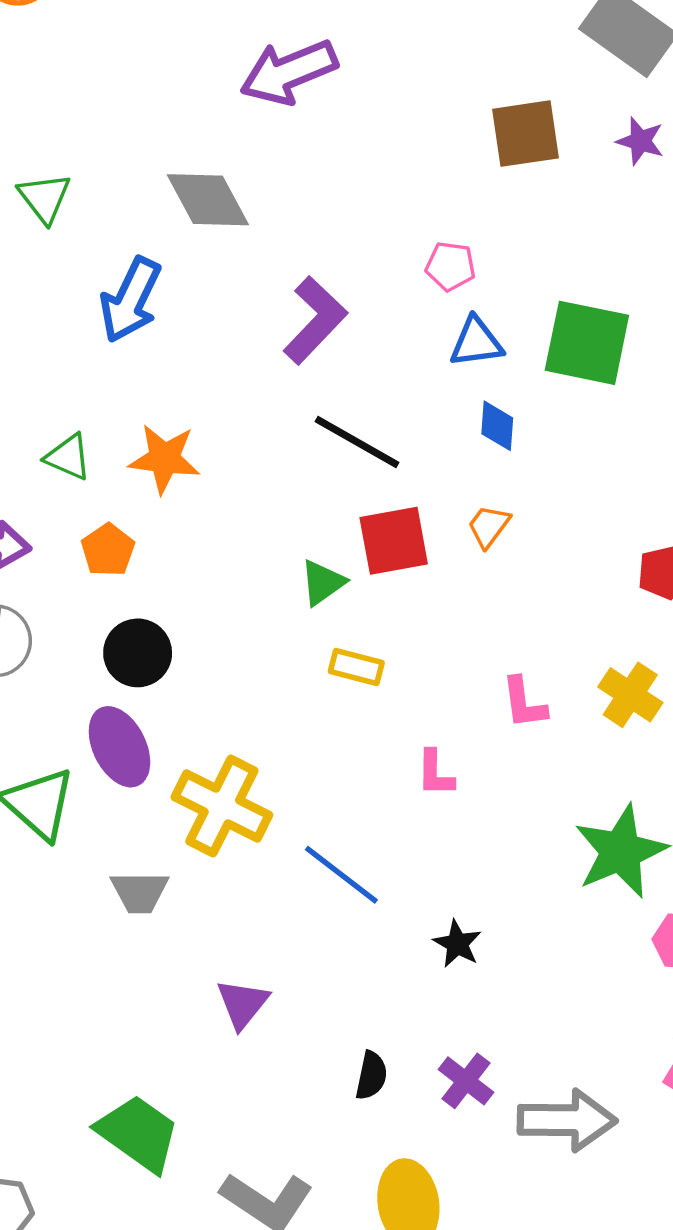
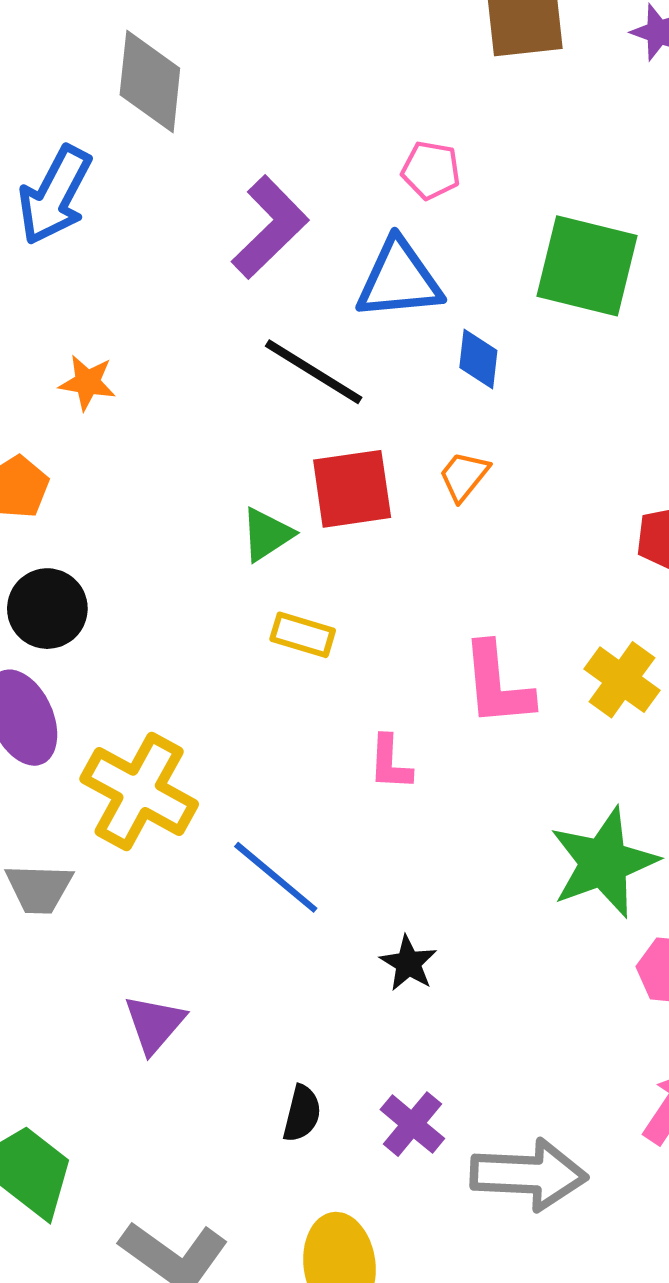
gray diamond: (208, 200) -> (150, 81), turned 32
blue triangle: (476, 342) -> (399, 279), moved, size x1.4
orange star: (164, 459) -> (87, 382), size x0.7
pink L-shape: (524, 703) -> (497, 684), size x1.4

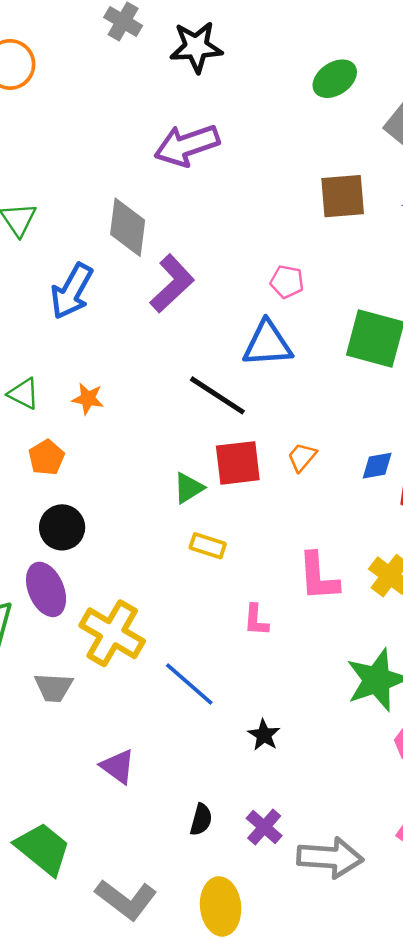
purple L-shape: (270, 227) -> (172, 284), moved
blue diamond: (478, 359) -> (377, 466), moved, turned 72
purple triangle: (154, 1024) -> (118, 766), turned -36

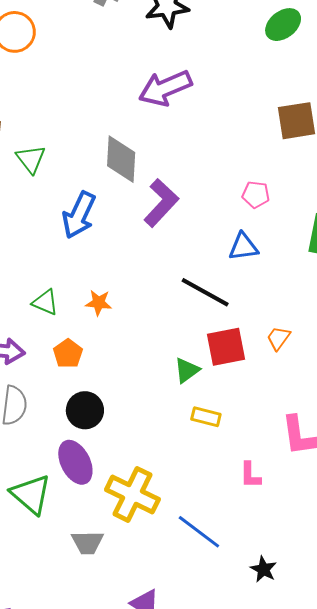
blue triangle: (267, 344) -> (243, 247), size x0.7

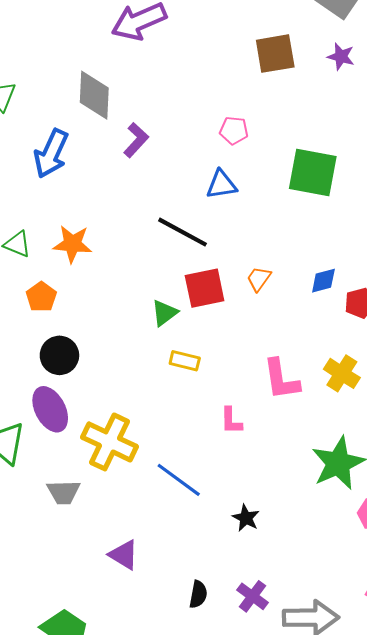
purple L-shape: (161, 203) -> (136, 140), size x0.7
orange star: (99, 303) -> (72, 244), size x1.4

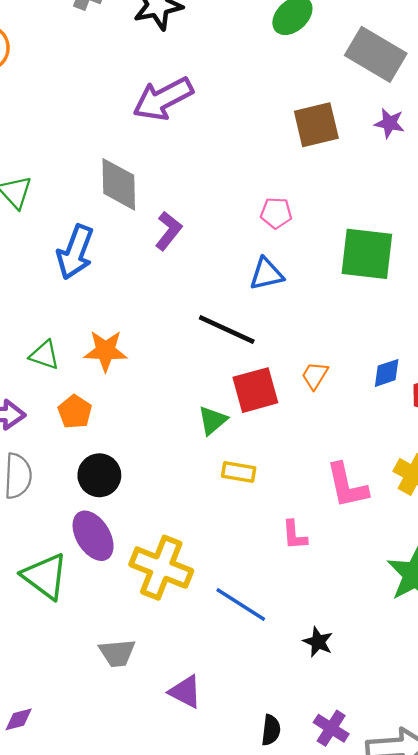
gray trapezoid: (64, 492) -> (117, 653), moved

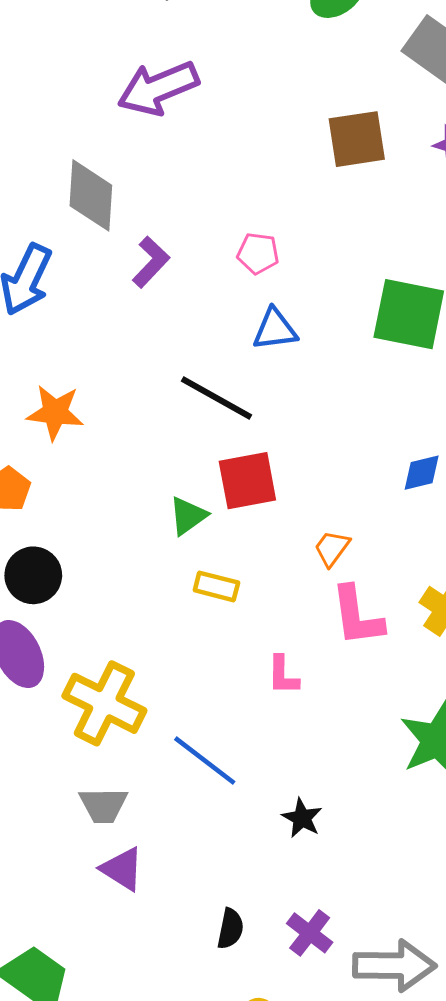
pink pentagon: (276, 213) -> (258, 253), moved
orange trapezoid: (315, 376) -> (332, 548), moved
gray trapezoid: (117, 653) -> (103, 805), moved

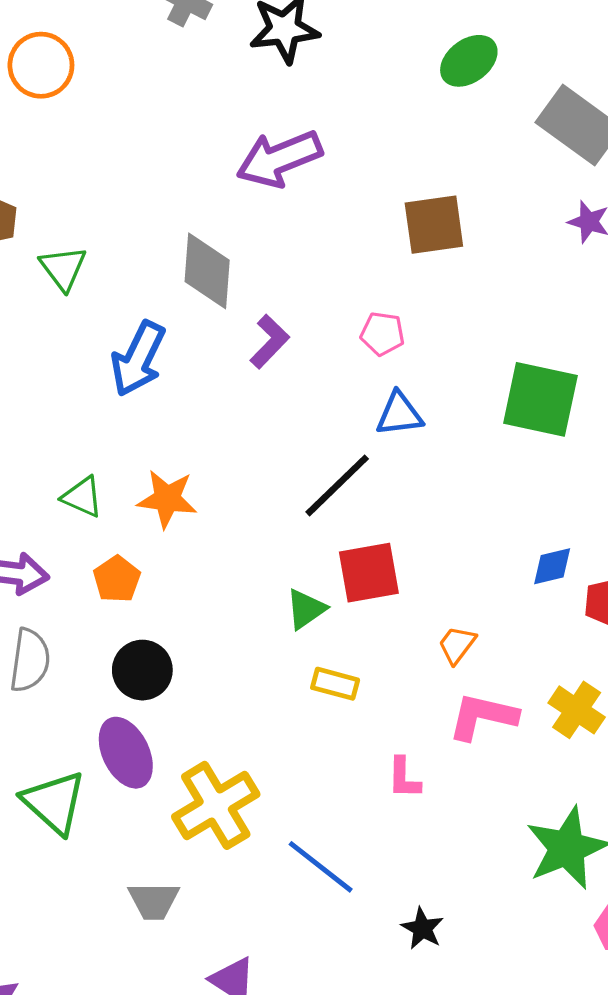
brown square: (357, 139) -> (434, 225), moved
black line: (217, 398) -> (337, 485), turned -74
pink L-shape: (357, 616) -> (483, 717), turned 110
yellow cross: (104, 703) -> (216, 805), turned 32
gray trapezoid: (103, 805) -> (154, 901), moved

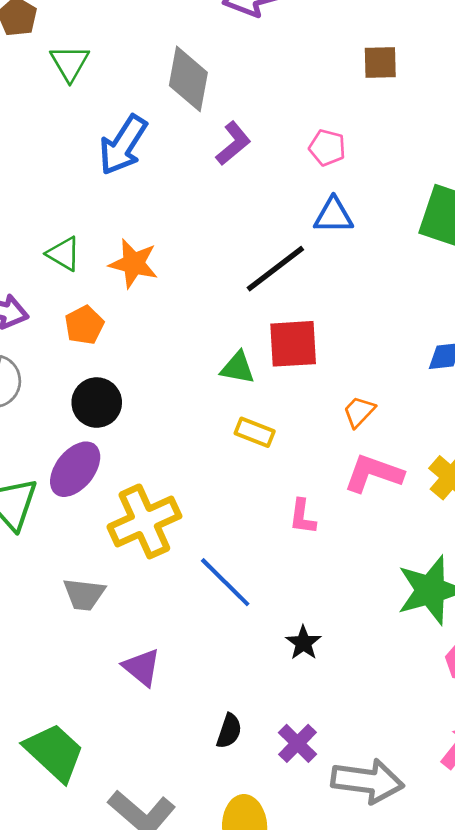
brown square: (434, 225) -> (380, 62), size x0.7
green triangle: (306, 609) -> (238, 368), turned 39
purple ellipse: (126, 753) -> (75, 469), turned 58

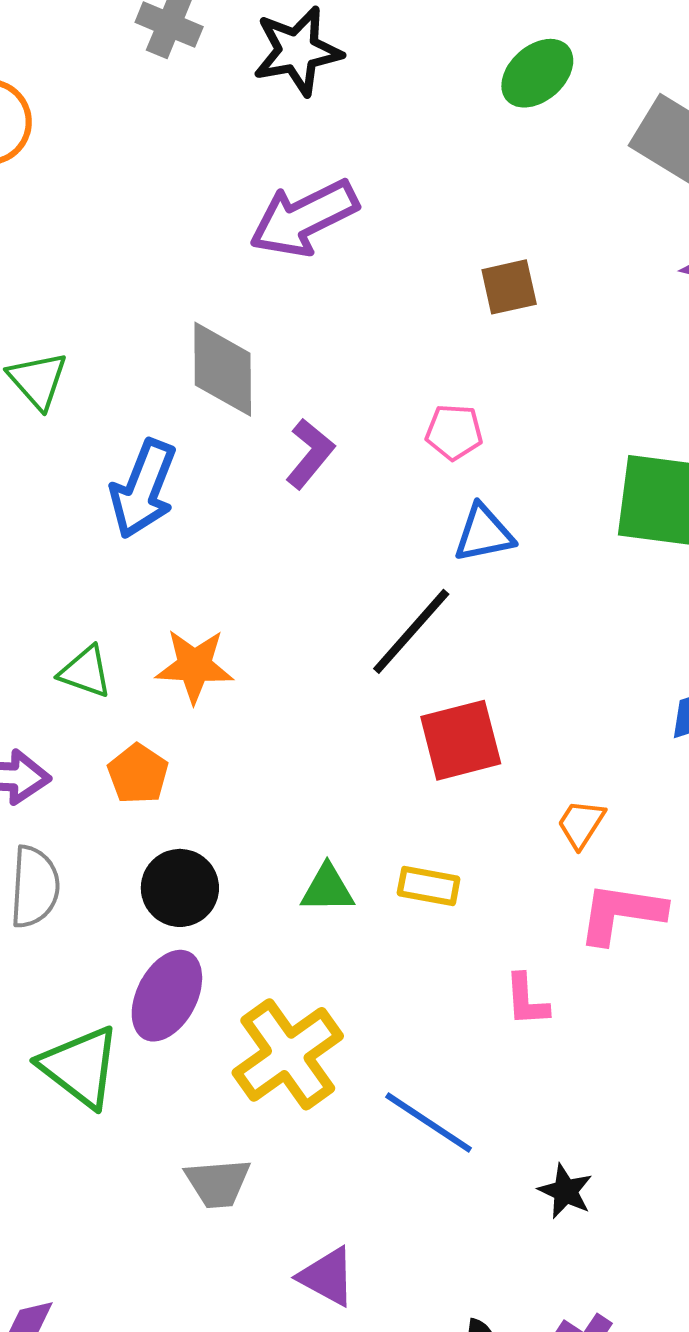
green triangle: (238, 368) -> (327, 889), moved

